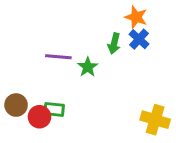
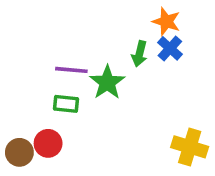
green star: (88, 67) -> (107, 82), size x1.4
brown circle: (16, 105) -> (19, 152), moved
green rectangle: (54, 109) -> (66, 104), moved

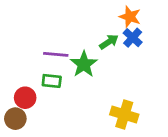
green arrow: (139, 54) -> (109, 42), turned -138
red circle: (48, 143) -> (25, 98), moved
yellow cross: (190, 147) -> (124, 114), moved

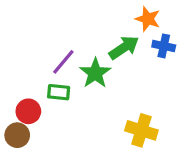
blue cross: (133, 38) -> (164, 46), moved, turned -30
green arrow: (109, 42) -> (124, 48), size x1.4
purple line: (56, 54) -> (63, 62), turned -55

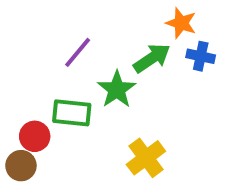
purple line: (63, 62) -> (78, 52), moved
green rectangle: (59, 92) -> (72, 113), size x1.4
yellow cross: (141, 130) -> (146, 158), moved, turned 36

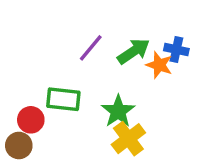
orange star: (181, 23) -> (159, 65), moved
purple line: (78, 52) -> (91, 48), moved
green star: (117, 89) -> (118, 111), moved

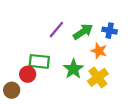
orange star: (159, 65) -> (99, 51), moved
red circle: (31, 120) -> (28, 74), moved
yellow cross: (128, 139) -> (98, 77), moved

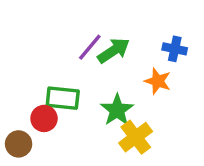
green arrow: (83, 32) -> (114, 51), moved
yellow cross: (98, 77) -> (136, 137), moved

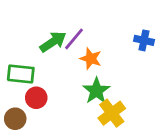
green arrow: (114, 51) -> (53, 42), moved
orange star: (158, 81) -> (91, 59), moved
green rectangle: (63, 98) -> (21, 74), moved

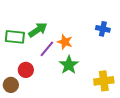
purple line: (74, 39) -> (47, 49), moved
green rectangle: (21, 74) -> (15, 37), moved
yellow cross: (112, 113) -> (104, 81), moved, turned 30

